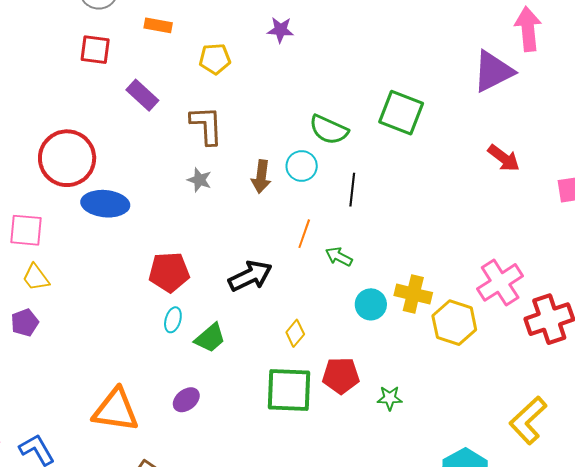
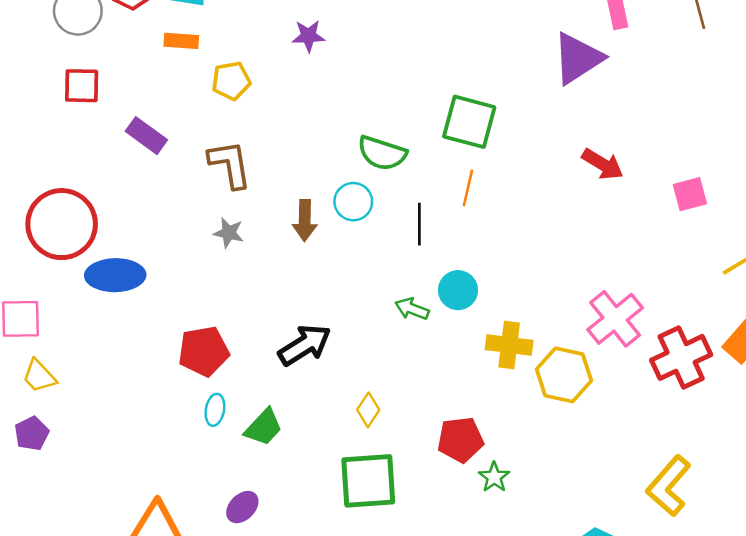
orange rectangle: (158, 25) -> (181, 41), moved
orange line: (304, 234) -> (468, 188), moved
cyan circle: (371, 304) -> (458, 290), moved
red pentagon: (341, 376) -> (460, 440), moved
green star: (390, 398) -> (494, 477), turned -30

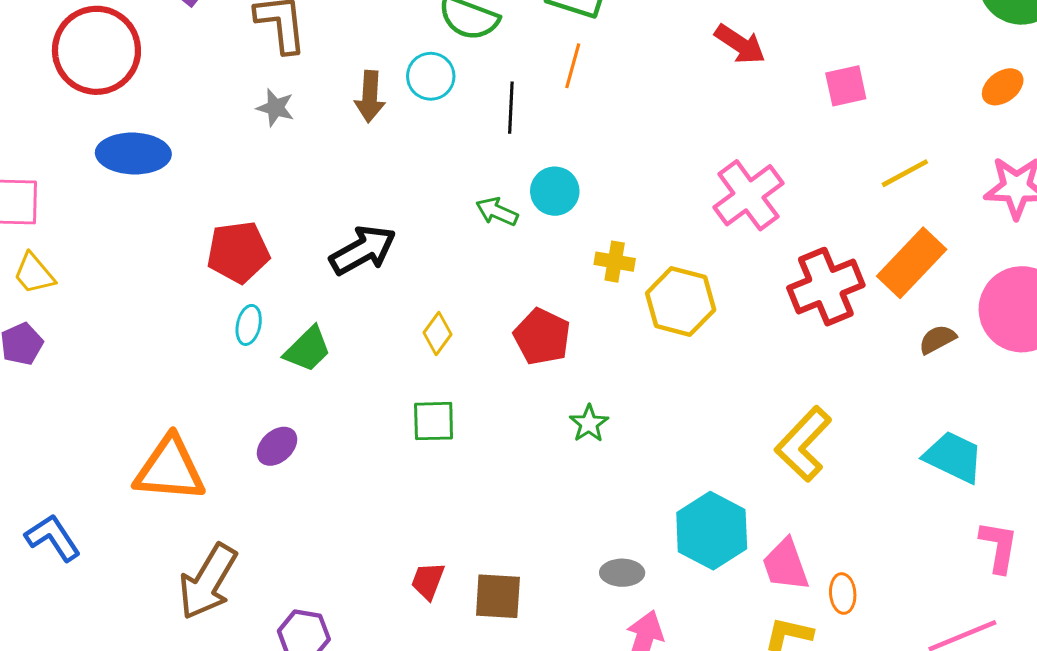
red circle: (62, 224) -> (96, 50), moved
pink cross: (615, 319) -> (748, 195), moved
yellow cross: (509, 345) -> (615, 262), size x0.7
red pentagon: (460, 440) -> (542, 337), moved, turned 30
green square: (368, 481) -> (434, 421), size x0.6

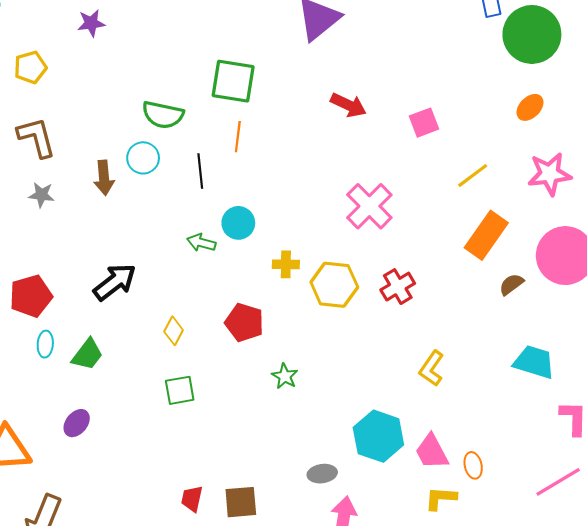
red cross: (826, 287) -> (398, 287), moved, size x0.7
yellow L-shape: (803, 444) -> (432, 368), size x0.7

